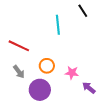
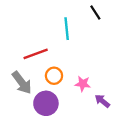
red line: (19, 46) -> (36, 54), moved, turned -45
gray arrow: (19, 72) -> (22, 83), size x1.5

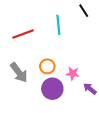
red line: (36, 54) -> (23, 34), moved
purple circle: (46, 103) -> (52, 89), moved

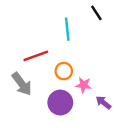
red line: (23, 34) -> (36, 56), moved
orange circle: (47, 66) -> (64, 71), moved

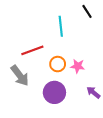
pink star: (84, 85) -> (78, 66), moved

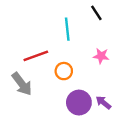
pink star: (78, 66) -> (101, 56), moved
purple circle: (54, 92) -> (79, 103), moved

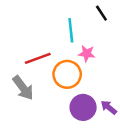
pink star: (101, 56) -> (87, 54), moved
orange circle: (64, 71) -> (67, 74), size x1.5

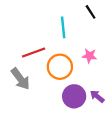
pink star: (87, 54) -> (89, 56), moved

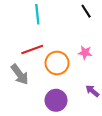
cyan line: (63, 27) -> (37, 14), moved
purple circle: (74, 96) -> (56, 100), moved

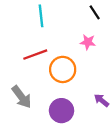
pink star: (85, 53) -> (88, 42), moved
gray arrow: (20, 74) -> (22, 97), moved

